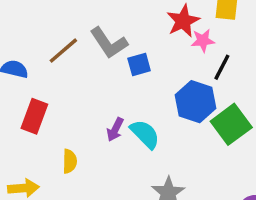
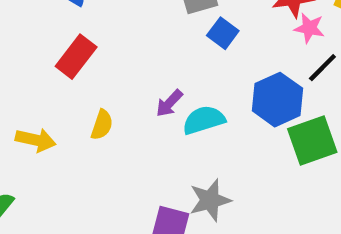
blue square: (139, 65) -> (223, 33), turned 35
cyan semicircle: (145, 134) -> (204, 120), turned -80

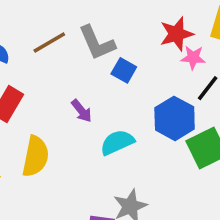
purple arrow: (169, 103) -> (82, 111), moved, turned -75
yellow semicircle: (102, 125) -> (36, 156), size x1.6

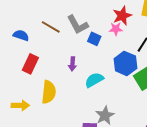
brown line: (49, 42) -> (51, 27), turned 66
pink star: (193, 58) -> (116, 29), moved
purple arrow: (82, 111) -> (72, 64), turned 48

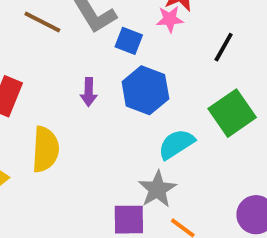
blue hexagon: (125, 63) -> (145, 90), moved
cyan semicircle: (94, 80) -> (176, 144), moved

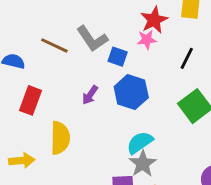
purple arrow: (89, 92) -> (90, 95), turned 36
cyan semicircle: (176, 144) -> (140, 143), moved

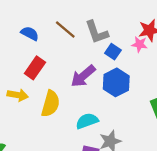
purple arrow: (90, 95) -> (83, 76), size x1.6
cyan semicircle: (140, 143) -> (87, 121), moved
yellow arrow: (22, 161) -> (18, 95), moved

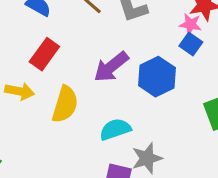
blue square: (113, 52) -> (191, 44), moved

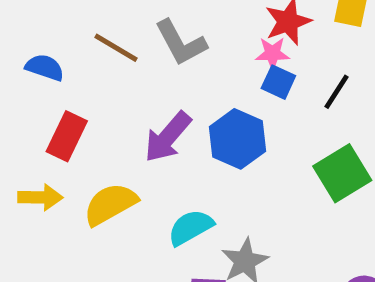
yellow semicircle: (65, 104) -> (110, 204), turned -126

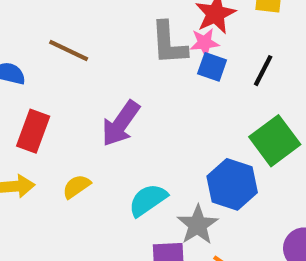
gray L-shape: (181, 43) -> (169, 43), moved, turned 30
blue hexagon: (237, 139) -> (232, 184), moved
yellow semicircle: (110, 204) -> (76, 186), size x0.6

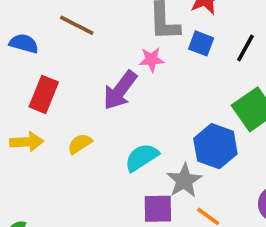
pink star: (205, 43) -> (152, 60), moved

